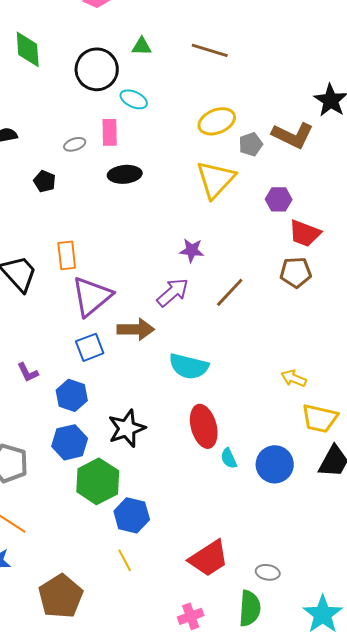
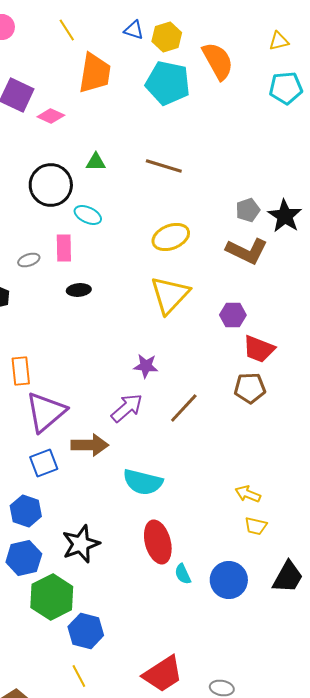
gray pentagon: (251, 144) -> (248, 210), moved
black ellipse: (125, 174) -> (79, 290), size x0.7
yellow trapezoid: (320, 418) -> (256, 526), moved, size x0.6

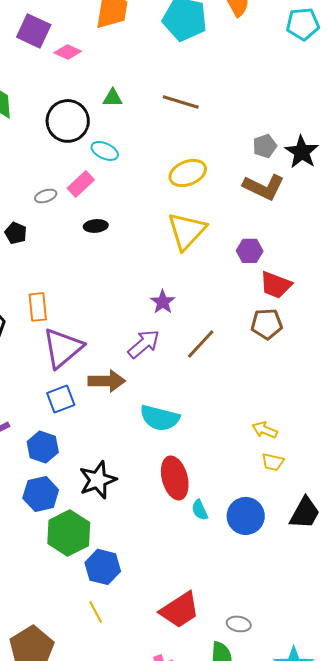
pink rectangle: (64, 248) -> (81, 184), turned 48
purple star: (146, 366) -> (163, 302), turned 30

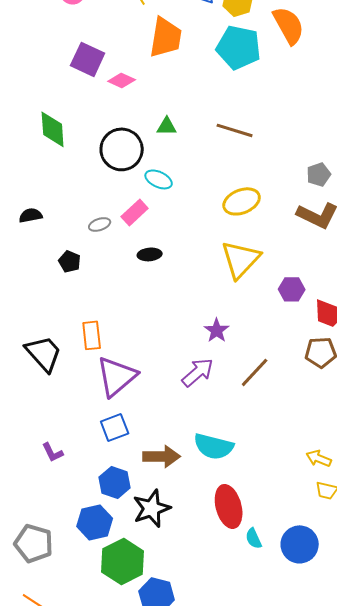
purple hexagon: (250, 251) -> (292, 289), moved
brown arrow: (107, 381) -> (162, 456), moved
blue hexagon: (43, 447) -> (115, 482), moved

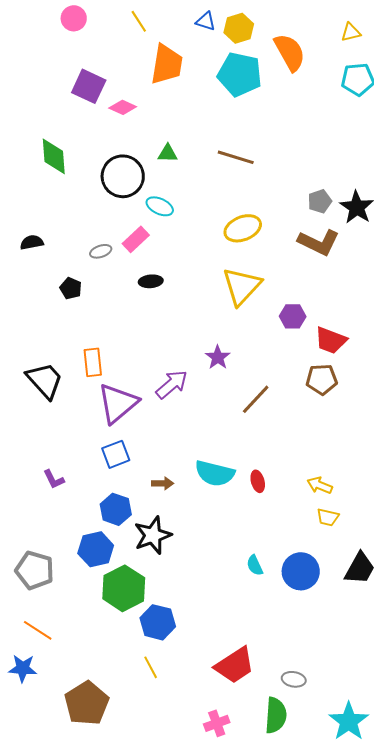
purple arrow: (198, 372) -> (172, 384), moved
brown arrow: (162, 456) -> (163, 483), size x0.6
red ellipse: (229, 506) -> (258, 481), moved, size x0.5

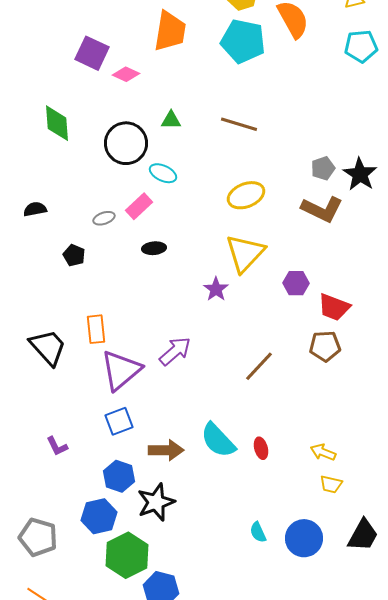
purple star: (218, 357) -> (216, 289), moved
cyan semicircle: (215, 473) -> (218, 440), turned 33
brown arrow: (163, 483) -> (166, 450), size x1.6

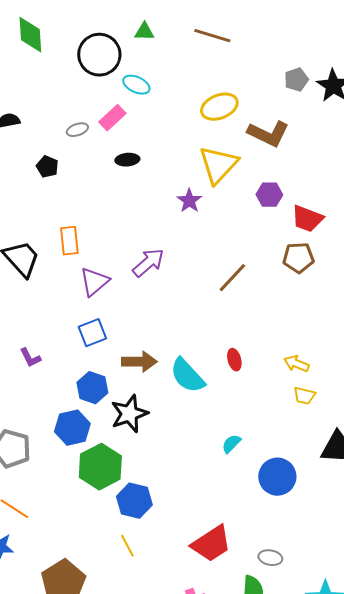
brown L-shape: (322, 209) -> (268, 134), moved
purple triangle: (121, 370) -> (94, 282), size x0.7
cyan semicircle: (218, 440) -> (187, 376), moved
cyan semicircle: (258, 532) -> (231, 444), turned 70
blue circle: (304, 538) -> (277, 477), moved

